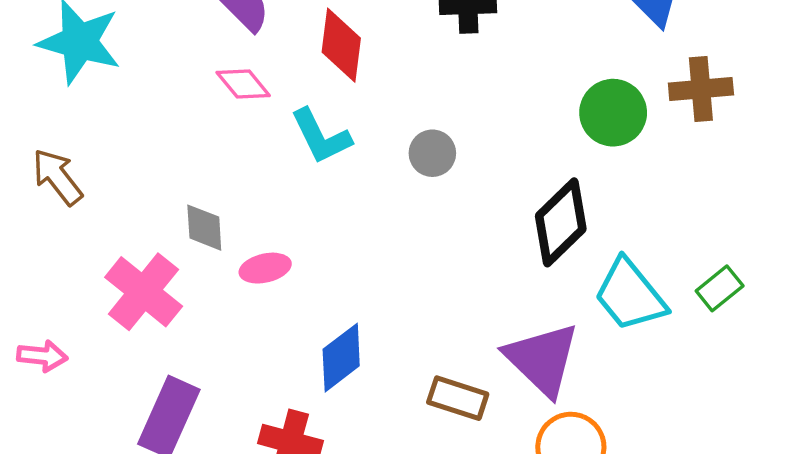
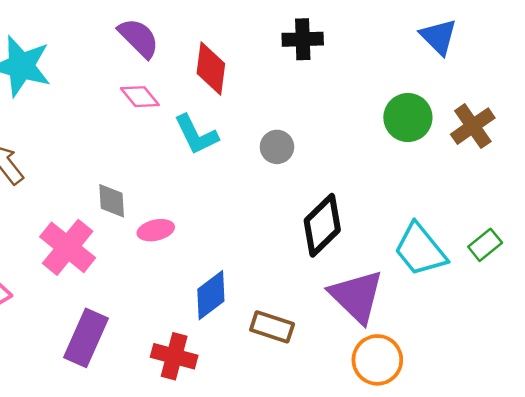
brown cross: (701, 89) -> (473, 126), moved, turned -30
black diamond: (561, 222) -> (322, 225), moved
brown rectangle: (458, 398) -> (272, 327), moved

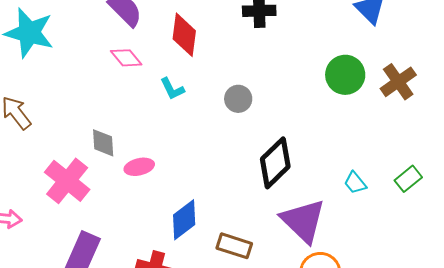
cyan L-shape: (196, 135) -> (172, 89), size x0.7
cyan trapezoid: (420, 250) -> (355, 183), size x0.5

